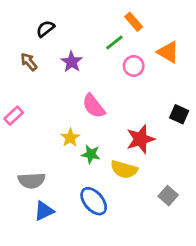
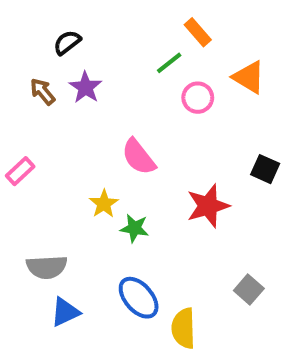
purple star: (72, 62) -> (85, 87), moved
yellow semicircle: (124, 169) -> (183, 328), moved, turned 72

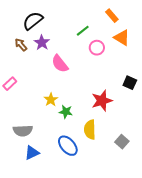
orange rectangle: (198, 32) -> (112, 16), moved
black semicircle: (67, 42) -> (33, 21), size x1.5
pink semicircle: (139, 157) -> (60, 64), moved
yellow semicircle: (183, 328) -> (90, 130), moved

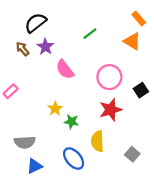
orange rectangle: (112, 16) -> (139, 18), moved
pink circle: (97, 48) -> (109, 77), moved, size x1.5
black square: (130, 83) -> (141, 90), turned 32

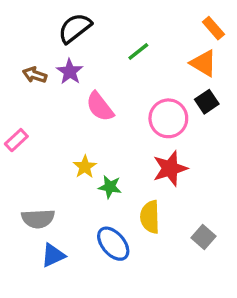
black semicircle: (36, 23) -> (75, 28), moved
brown arrow: (23, 49) -> (35, 75), turned -32
black square: (141, 90) -> (207, 102), moved

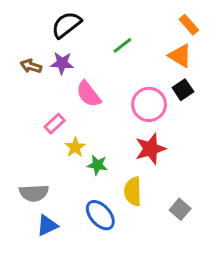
purple star: (70, 72) -> (62, 63), turned -30
pink rectangle: (16, 140) -> (55, 124), moved

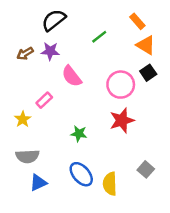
orange rectangle: (189, 25) -> (137, 21), moved
brown arrow: (31, 66) -> (25, 54), turned -49
yellow star: (75, 147) -> (23, 119), moved
yellow semicircle: (133, 192) -> (110, 184), moved

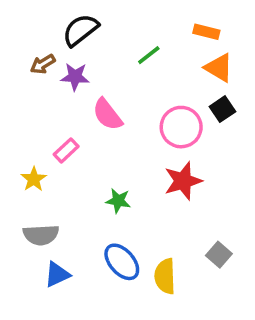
orange rectangle: (137, 21) -> (206, 32), turned -35
brown arrow: (25, 54) -> (43, 64), moved

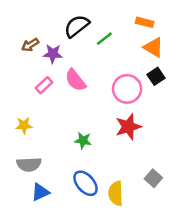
black semicircle: (80, 30) -> (77, 26), moved
pink rectangle: (66, 150) -> (44, 85), moved
yellow star: (34, 179) -> (24, 125), turned 30

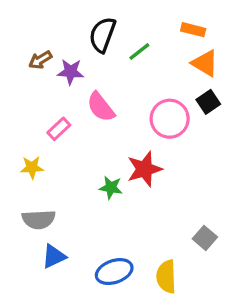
black semicircle: (77, 26) -> (102, 35), turned -32
pink rectangle: (44, 85) -> (59, 129), moved
red star: (128, 127) -> (144, 169), moved
blue ellipse: (86, 183) -> (114, 272), moved, turned -68
yellow semicircle: (116, 193) -> (166, 277), moved

